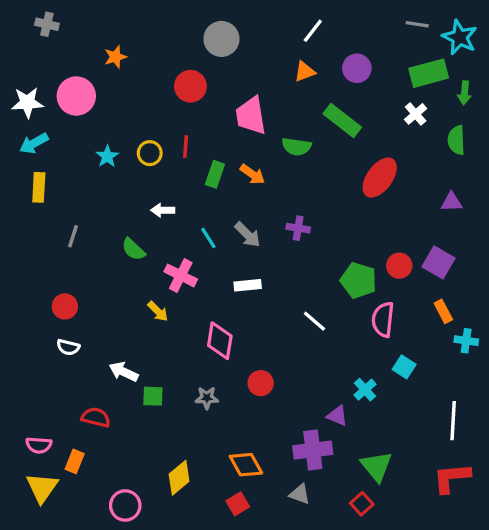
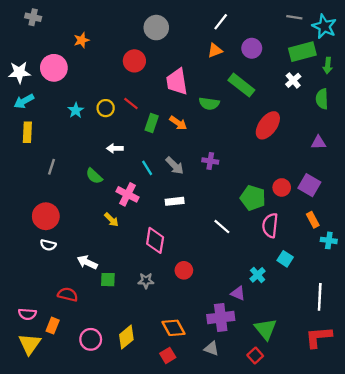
red line: (186, 147) -> (131, 103), turned -56
red circle: (65, 306) -> (46, 216), size x1.5
pink circle: (125, 505) -> (91, 339), moved

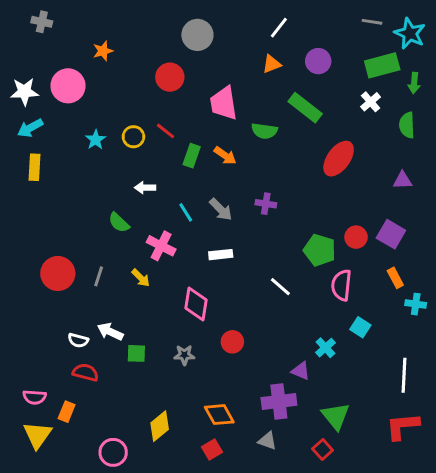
gray line: (52, 167) -> (99, 276), moved
white semicircle: (48, 245) -> (78, 340), moved
pink circle: (91, 339) -> (113, 452), moved

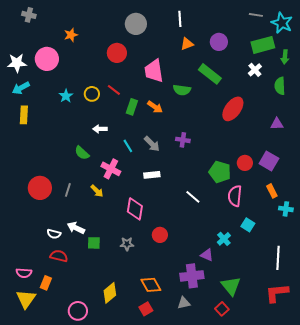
white line: (279, 28) -> (180, 19), moved, turned -42
gray triangle: (267, 441) -> (184, 303), turned -32

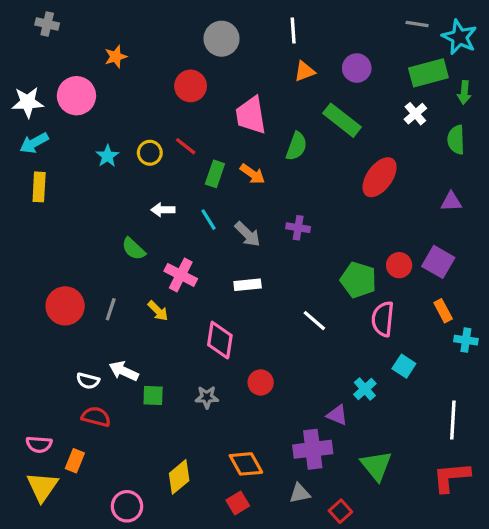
green semicircle: (182, 90) -> (296, 146), turned -78
cyan line: (128, 146) -> (208, 220), moved
red square: (222, 309) -> (340, 511), moved

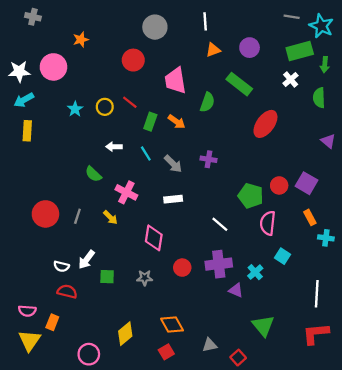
purple triangle: (451, 202) -> (328, 141), moved, turned 42
white arrow: (124, 371) -> (87, 260), turned -78
purple cross: (313, 449) -> (219, 264), moved

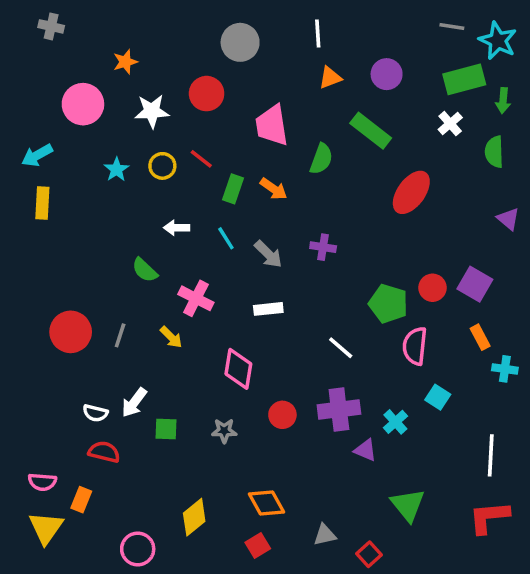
white star: (19, 71) -> (152, 111), moved

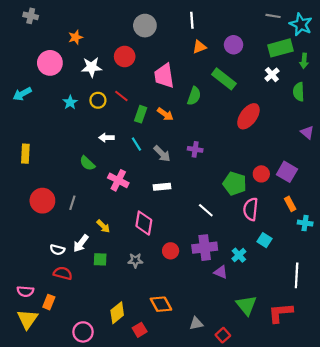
yellow rectangle: (42, 203) -> (25, 154), moved
yellow arrow: (171, 337) -> (103, 226), moved
red L-shape: (489, 517) -> (281, 313), moved
red square: (258, 545) -> (140, 330), moved

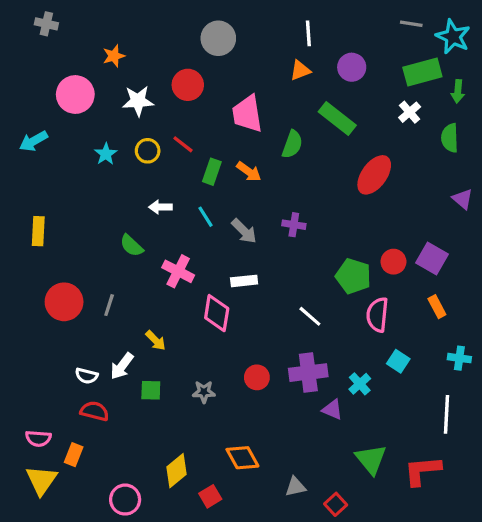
white line: (192, 20) -> (308, 33), moved
pink diamond: (144, 223) -> (217, 313), moved
cyan cross: (305, 223) -> (459, 358), moved

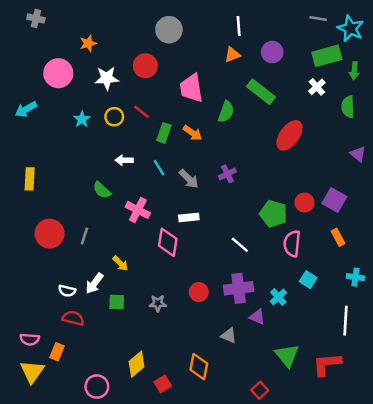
purple cross: (294, 225) -> (227, 174), turned -35
orange diamond: (242, 458) -> (199, 367), moved, turned 40
gray triangle: (295, 487) -> (229, 336), moved, turned 35

